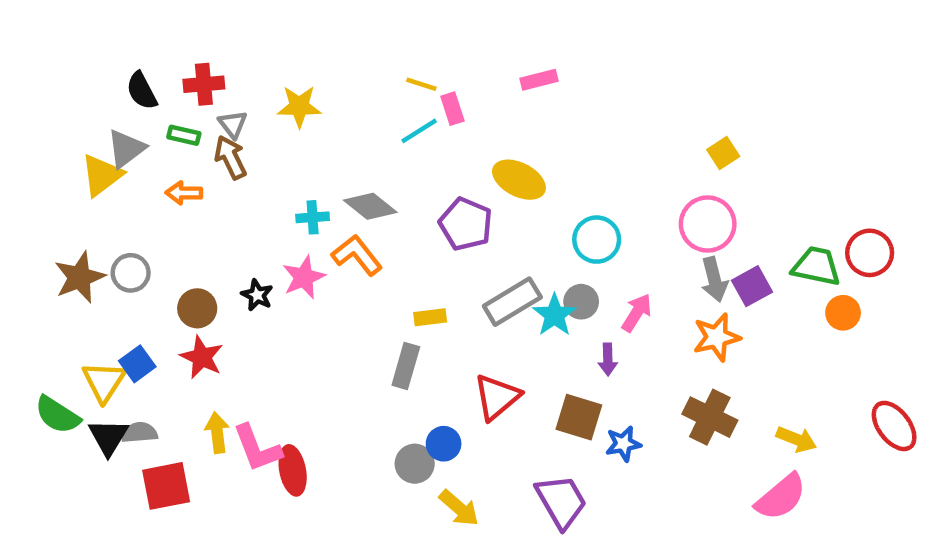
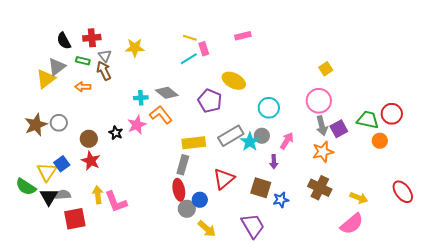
yellow rectangle: (430, 317) -> (194, 143), size x1.6
red ellipse: (293, 470) -> (179, 190), moved

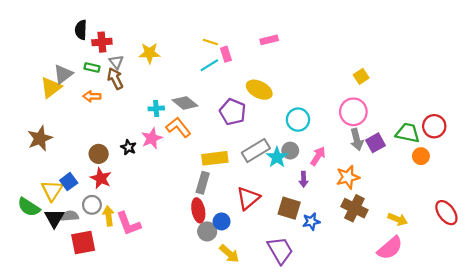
black semicircle: (64, 41) -> (81, 30), moved, turned 30
gray circle: (59, 123) -> (92, 205), moved
orange star: (323, 152) -> (348, 177), moved

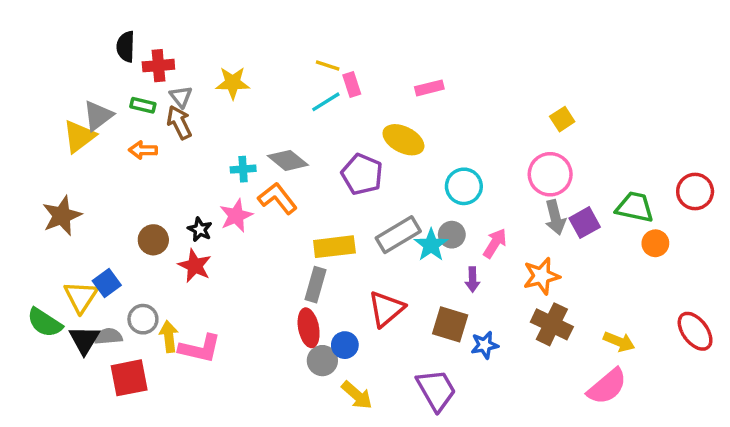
pink rectangle: (269, 40) -> (429, 88), moved
red circle: (434, 126) -> (695, 192), moved
red star: (101, 178) -> (195, 266), moved
pink L-shape: (128, 224) -> (200, 349), turned -56

